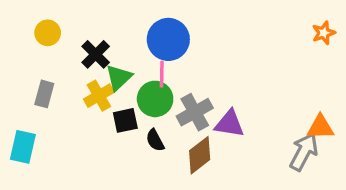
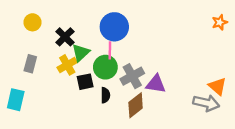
orange triangle: (320, 127) -> (217, 86), turned 42
black semicircle: (155, 140) -> (105, 95), turned -152
gray arrow: (304, 152) -> (206, 103), turned 75

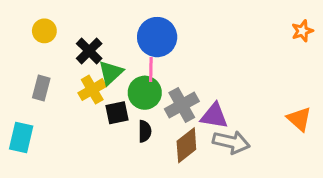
gray arrow: (206, 103) -> (231, 142), moved

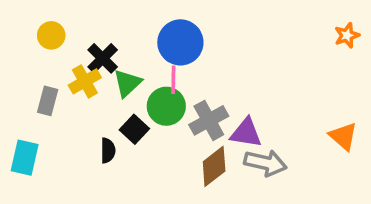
yellow cross: (92, 90) -> (85, 81), moved
black square: (117, 113) -> (134, 129), turned -35
black semicircle: (145, 131) -> (108, 150), moved

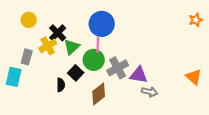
cyan rectangle: (25, 158) -> (14, 77), moved
gray arrow: (265, 163) -> (150, 92), size x0.7
brown diamond: (214, 166) -> (99, 94), moved

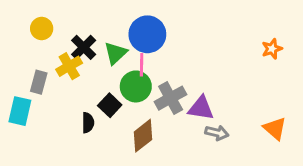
orange star: (196, 20) -> (272, 49), moved
green triangle: (72, 47) -> (116, 53), moved
orange triangle: (194, 77) -> (275, 128), moved

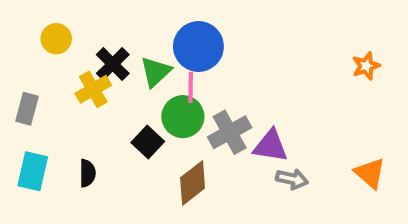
gray rectangle: (39, 82) -> (27, 109), moved
cyan rectangle: (20, 111) -> (33, 171), moved
black semicircle: (88, 123) -> (87, 173), moved

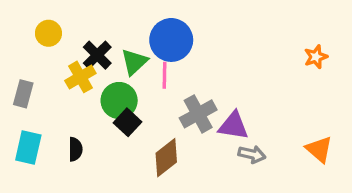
green circle: (183, 117) -> (119, 101), moved

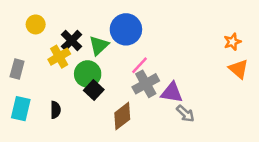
pink line: (164, 75) -> (140, 65), moved, turned 42
orange triangle: (319, 149) -> (239, 69), moved
gray arrow: (252, 154) -> (185, 114), turned 30

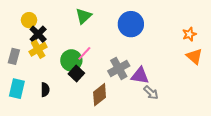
blue circle: (126, 29) -> (131, 24), moved
black cross: (72, 41) -> (38, 34), moved
green triangle: (99, 45) -> (83, 16), moved
yellow cross: (59, 57) -> (38, 49), moved
pink line: (140, 65) -> (84, 53), moved

